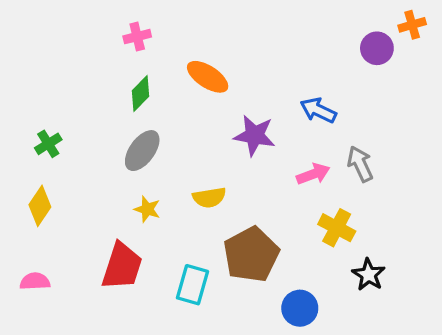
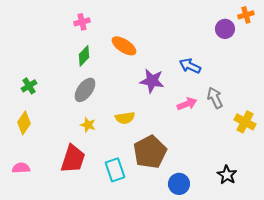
yellow cross: (337, 228) -> (245, 122), moved
black star: (369, 275) -> (227, 175), moved
cyan rectangle: (192, 285) -> (115, 170), turned -35

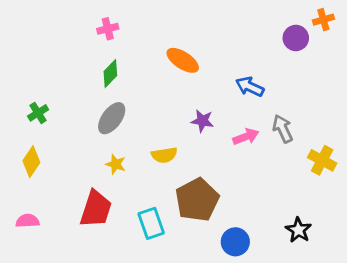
orange ellipse: (124, 46) -> (183, 60), moved
purple star: (152, 81) -> (202, 121), moved, size x0.7

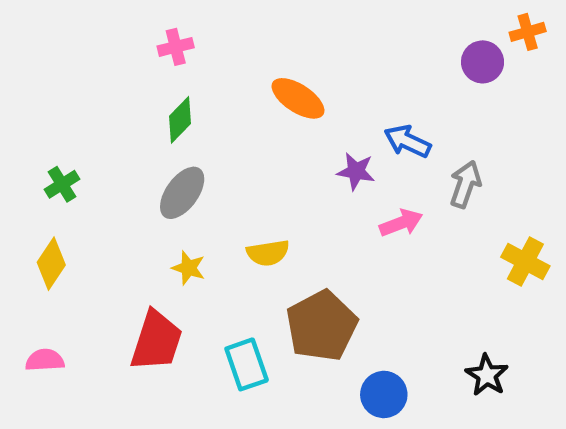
purple star: (202, 121) -> (356, 171), moved
gray arrow: (283, 129) -> (465, 184), moved, turned 44

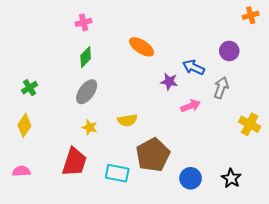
purple circle: (483, 62) -> (229, 51), moved
cyan rectangle: (247, 364) -> (117, 173), turned -60
blue circle: (384, 394) -> (191, 178), moved

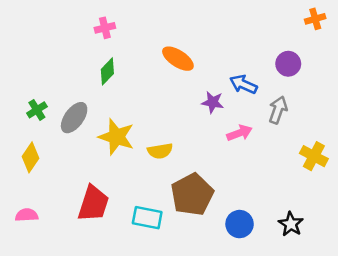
gray ellipse: (87, 92) -> (74, 118), moved
yellow star: (90, 127) -> (116, 137), moved, size x1.8

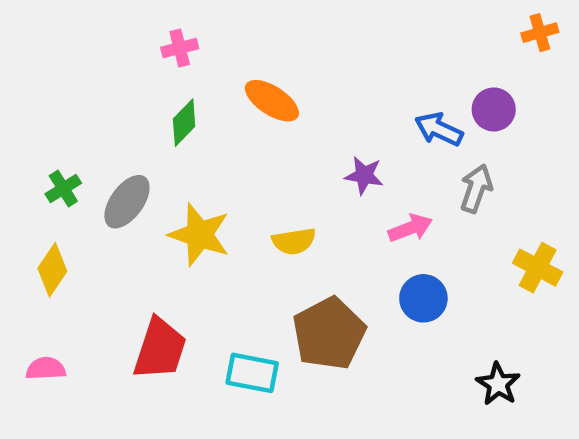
orange ellipse: (178, 59) -> (272, 101), moved
blue arrow: (243, 84) -> (439, 129), moved
yellow semicircle: (160, 151) -> (294, 241), moved
blue circle: (240, 224) -> (423, 298), moved

